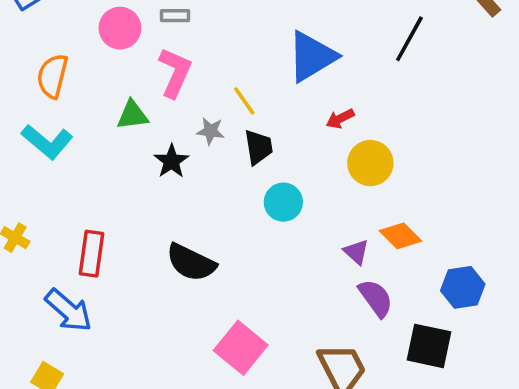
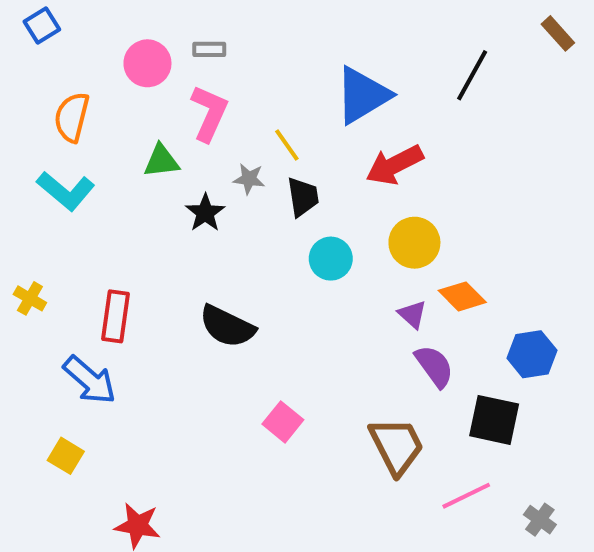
red arrow: (340, 119) -> (394, 165), size x1.8
yellow circle: (370, 163) -> (414, 243), moved
pink square: (241, 348) -> (283, 422), size x0.7

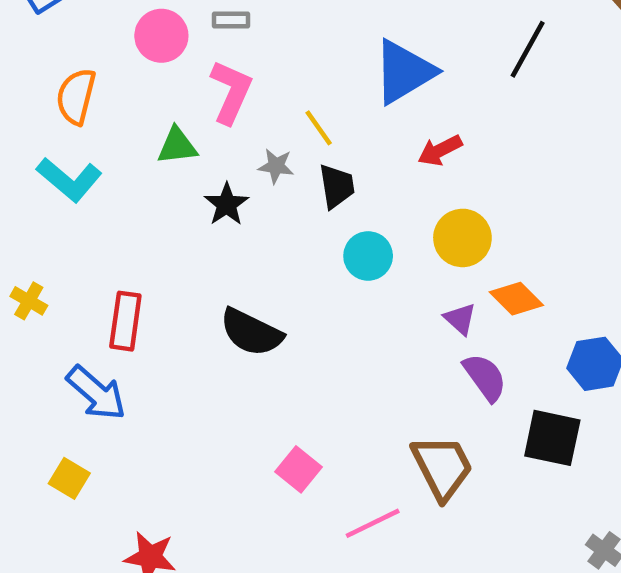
red arrow: (394, 165) -> (440, 150), size x0.7
pink square: (283, 422) -> (298, 469), moved
pink line: (466, 496) -> (373, 523), moved

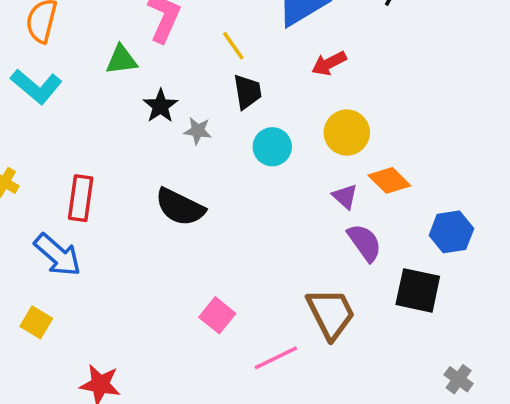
gray star: (276, 166) -> (198, 131), moved

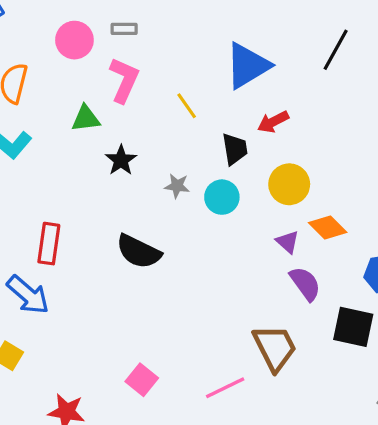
black trapezoid: (247, 92) -> (235, 149), moved
gray star: (198, 131) -> (177, 186), moved
pink square: (217, 315) -> (142, 380), moved

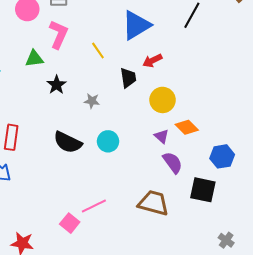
cyan circle: (222, 197) -> (108, 141), moved
brown trapezoid: (275, 348) -> (153, 203), turned -48
pink line: (225, 388) -> (94, 206), moved

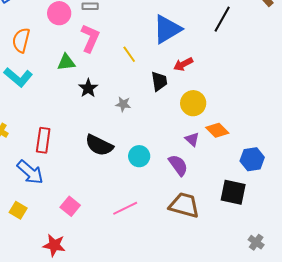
cyan circle: (108, 141) -> (139, 156), moved
purple semicircle: (173, 163) -> (178, 165), moved
pink square: (70, 223) -> (70, 206), moved

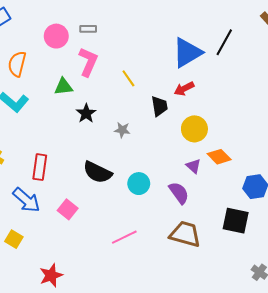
blue triangle: (167, 29) -> (187, 53), moved
pink square: (70, 206) -> (68, 209), moved
red star: (54, 245) -> (51, 275), turned -30

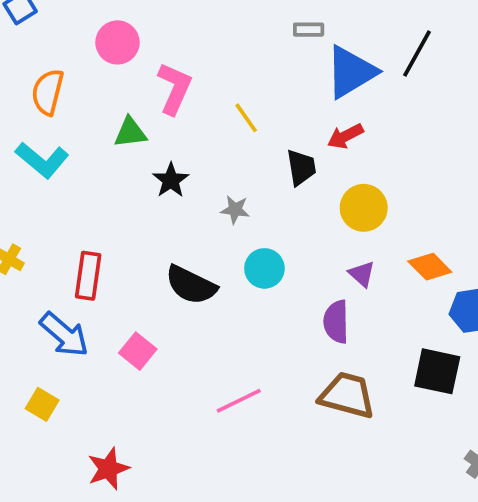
gray rectangle: (88, 29) -> (309, 30), moved
orange diamond: (219, 157) -> (430, 267), moved
cyan circle: (139, 184) -> (264, 268), moved
purple semicircle: (179, 193) -> (336, 322), turned -145

